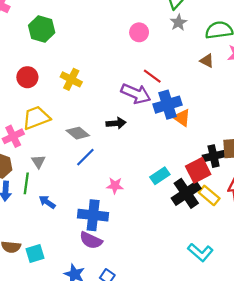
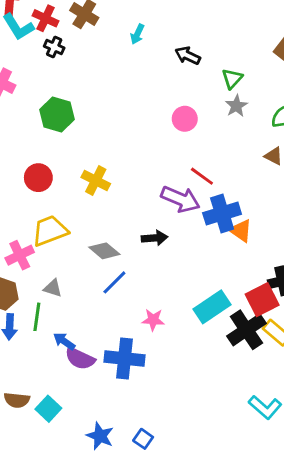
gray triangle: (38, 162) -> (53, 288), turned -40
cyan rectangle: (160, 176) -> (212, 307), size x1.4
purple semicircle: (91, 240) -> (80, 358), moved
cyan square: (35, 253) -> (48, 409), turned -30

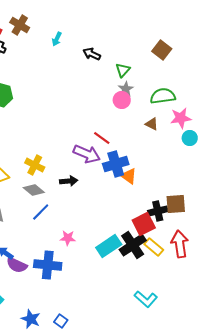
pink circle: (185, 119) -> (122, 100), moved
yellow cross: (96, 180) -> (35, 165), moved
cyan rectangle: (212, 307) -> (109, 246), moved

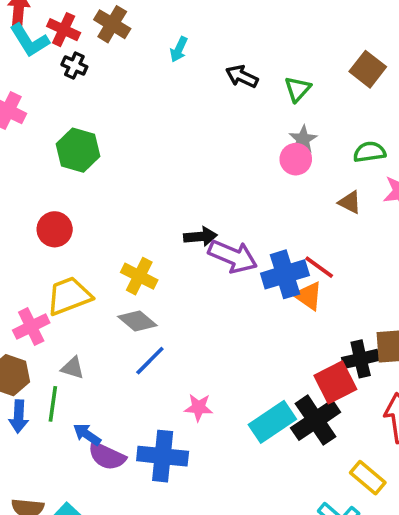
green triangle: (123, 70) -> (298, 89), moved
green semicircle: (163, 96) -> (370, 152), size x0.7
red line: (102, 138) -> (319, 267), moved
black arrow: (69, 181) -> (200, 237), moved
yellow rectangle: (154, 247) -> (368, 478), moved

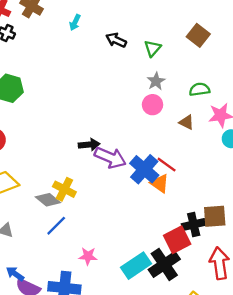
pink circle: (296, 159) -> (152, 105), moved
blue cross: (285, 274) -> (144, 169), turned -32
yellow cross: (139, 276) -> (64, 189), moved

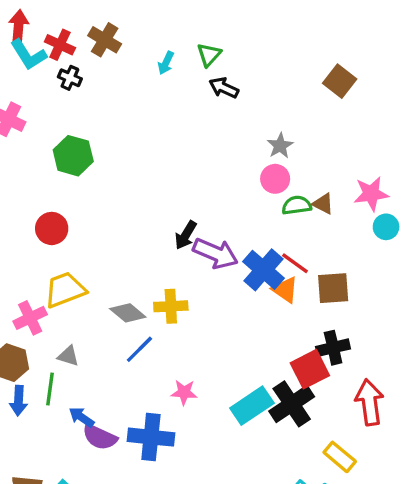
green triangle: (152, 48) -> (209, 55), moved
green semicircle: (199, 89) -> (297, 205), moved
black arrow: (89, 145) -> (186, 235), turned 126
yellow cross: (64, 189) -> (171, 306), moved, turned -30
brown square: (215, 216) -> (333, 288), moved

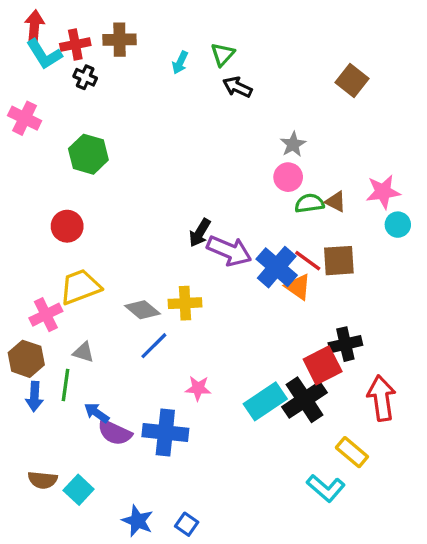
brown cross: (105, 40) -> (120, 40), turned -32
red cross: (60, 45) -> (75, 44), turned -36
brown square: (333, 288) -> (339, 261), moved

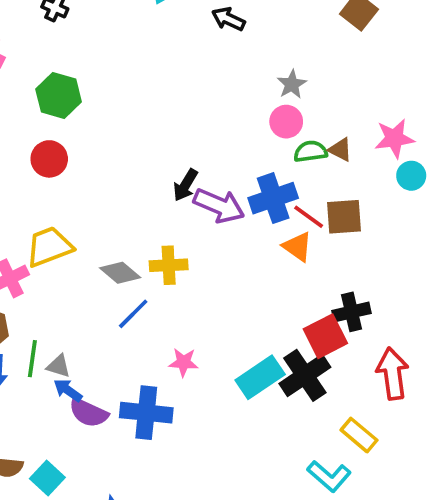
red circle: (67, 226) -> (49, 159), moved
blue cross: (277, 267) -> (273, 198), moved, turned 30
gray triangle: (83, 352) -> (59, 366), moved

